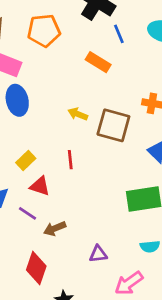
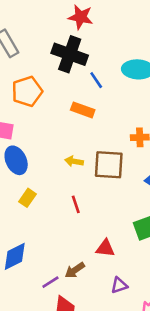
yellow rectangle: (26, 160) -> (27, 198), moved
red triangle: (40, 186) -> (105, 248), moved
purple line: (28, 213) -> (50, 282), moved, turned -54

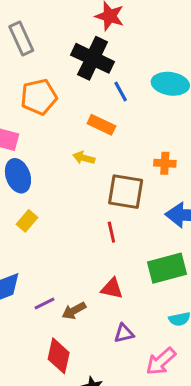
yellow arrow: (74, 161) -> (84, 158), moved
red line: (76, 204) -> (111, 232), moved
purple line: (50, 282) -> (45, 303), moved

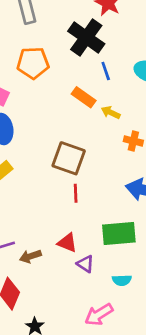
yellow arrow: (84, 158) -> (111, 113), moved
brown square: (126, 192) -> (69, 158), moved
purple triangle: (124, 333) -> (85, 264), moved, turned 36

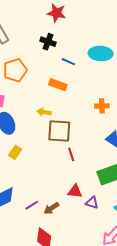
black cross: (86, 37) -> (48, 42), size x0.6
blue line: (106, 71) -> (68, 62), turned -32
yellow arrow: (111, 113) -> (44, 112), moved

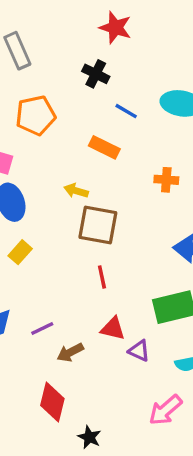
orange cross: (102, 106) -> (166, 180), moved
red line: (71, 154) -> (102, 277), moved
purple line: (32, 205) -> (42, 328), moved

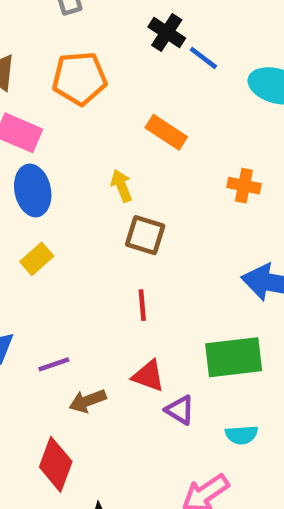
blue line: (126, 111) -> (203, 58), moved
yellow arrow: (76, 191) -> (121, 186), turned 45
brown square: (98, 225) -> (145, 235), size x0.7

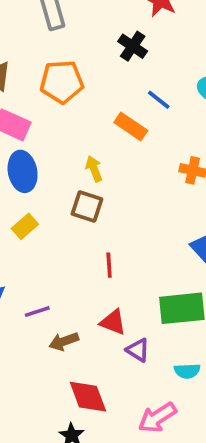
blue line: (203, 58) -> (159, 100), moved
brown square: (145, 235) -> (87, 206), moved
red diamond: (56, 464) -> (88, 397), moved, turned -42

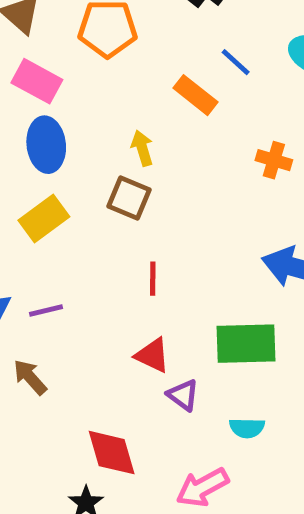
yellow rectangle: (25, 226) -> (44, 219), size x1.4
purple line: (37, 312) -> (46, 310), moved
brown arrow: (64, 341) -> (30, 377), moved, turned 64

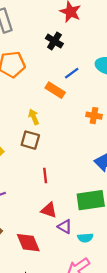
blue line: (236, 62) -> (72, 73), turned -72
cyan semicircle: (247, 428) -> (85, 238), moved
red diamond: (112, 453) -> (28, 243), moved

